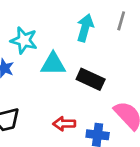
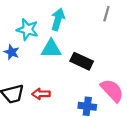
cyan arrow: (85, 28) -> (58, 19), moved
red arrow: (64, 124) -> (41, 94), moved

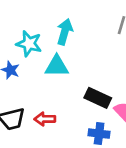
black rectangle: (82, 61) -> (98, 98), moved

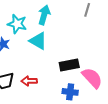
cyan triangle: (57, 66) -> (38, 41), turned 30
black rectangle: (98, 98) -> (69, 65), turned -36

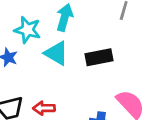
black rectangle: (69, 65) -> (99, 57), moved

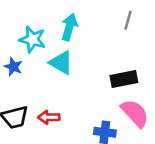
black rectangle: (99, 57) -> (124, 79), moved

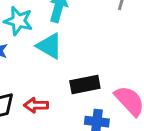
black rectangle: (124, 79) -> (85, 85), moved

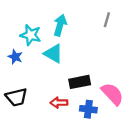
red arrow: (36, 105) -> (59, 103), moved

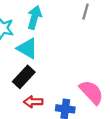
black rectangle: (80, 82) -> (24, 77), moved, turned -36

